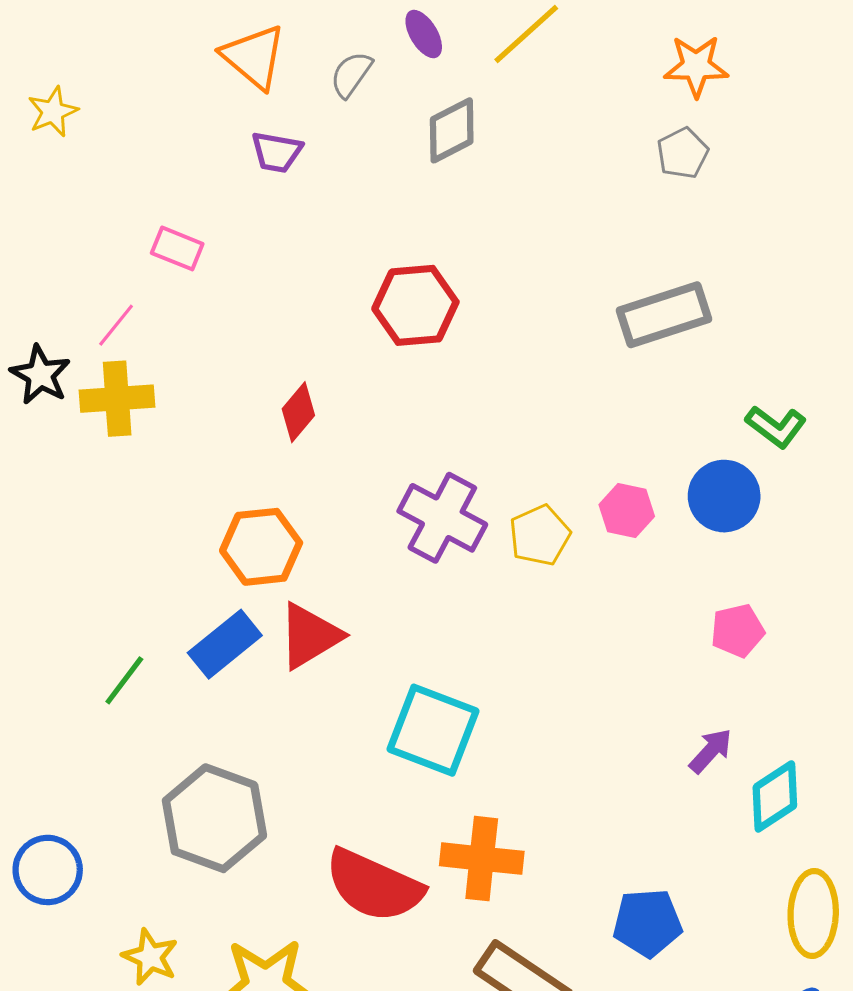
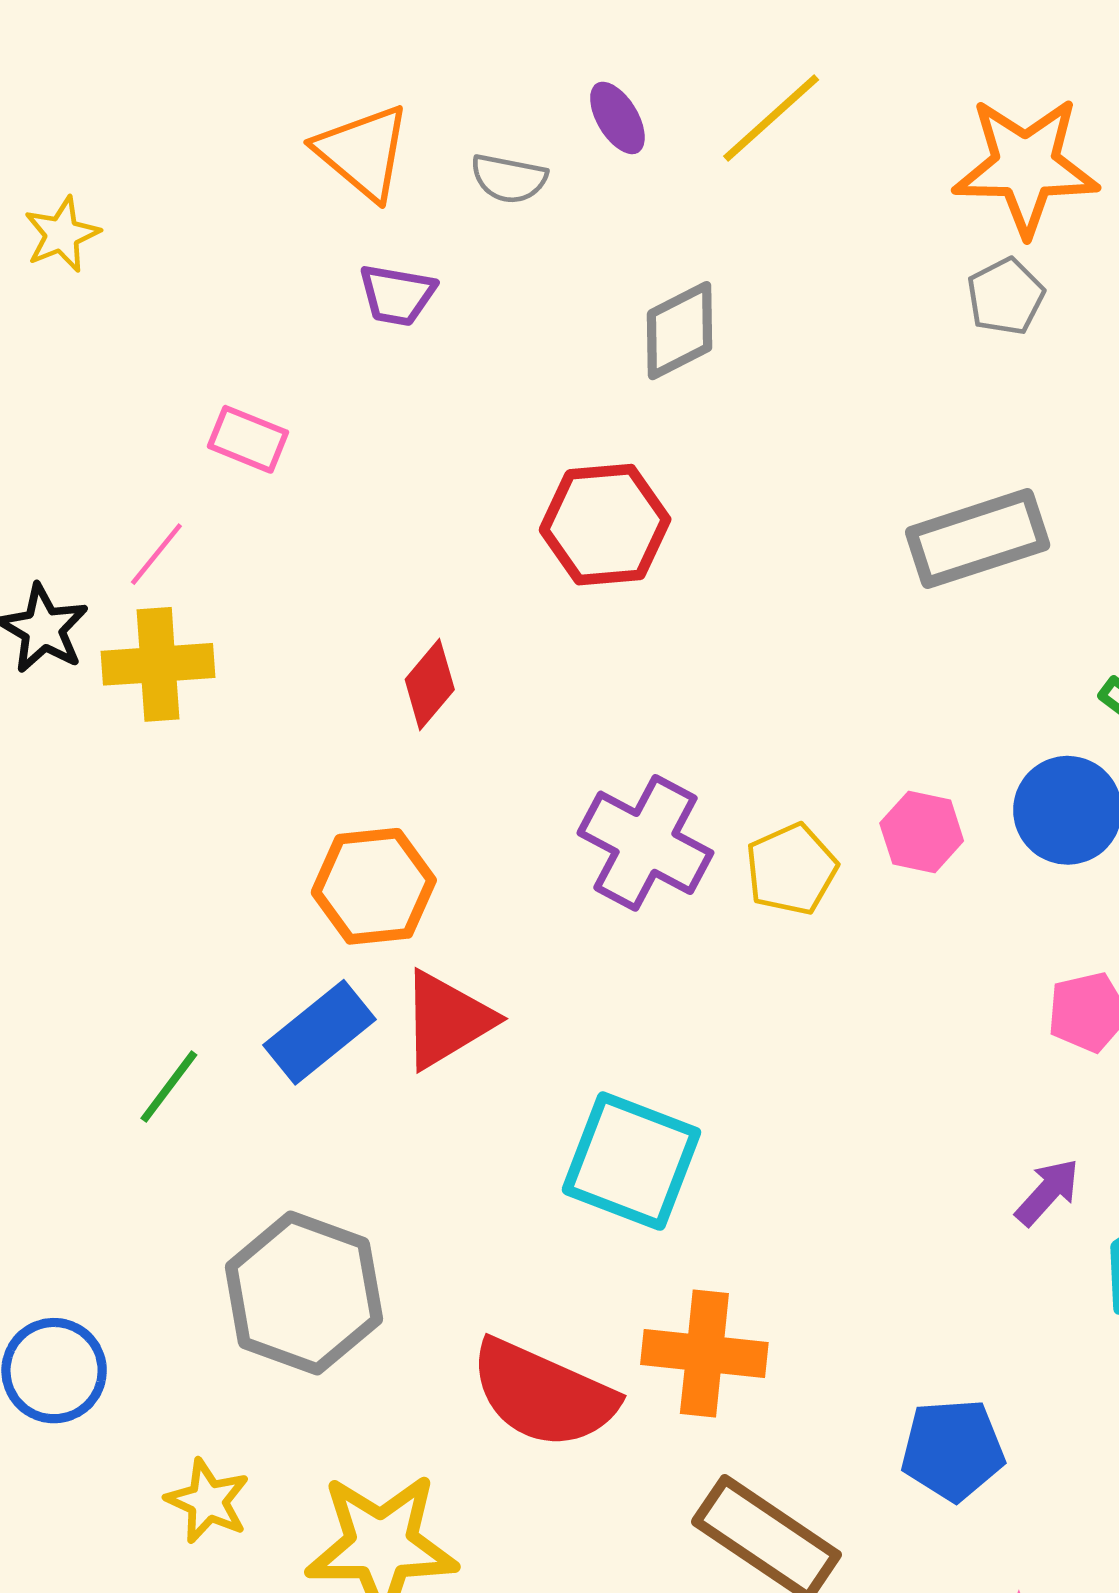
orange star: (696, 66) -> (1026, 166), size x1.5
gray semicircle: (351, 74) -> (509, 179), turned -114
gray diamond: (452, 130) -> (680, 331), moved

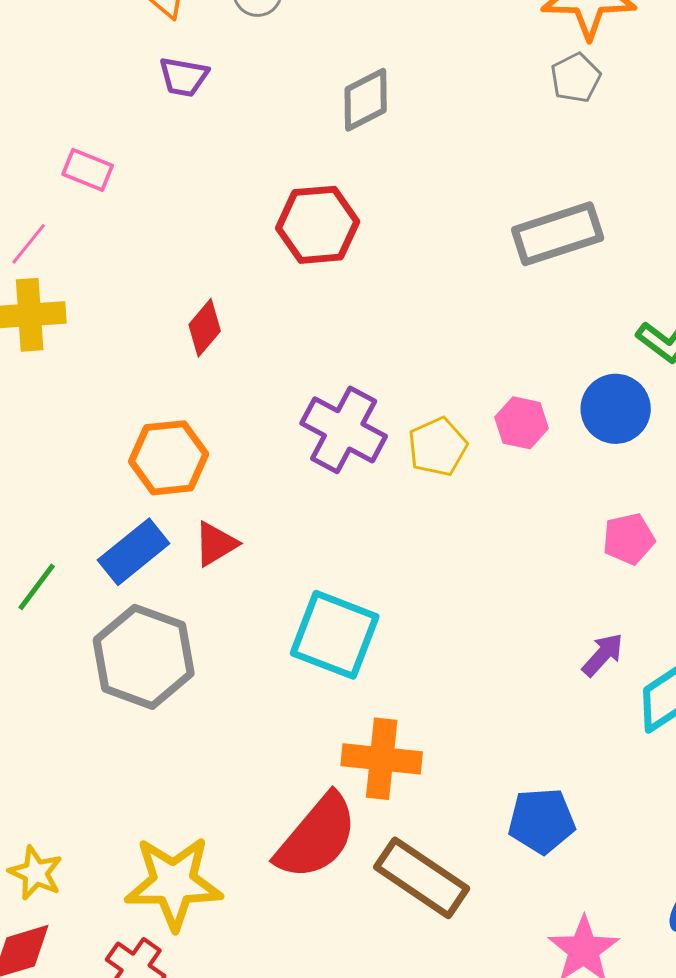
red triangle: (447, 1020) -> (216, 544), size x0.7
gray hexagon: (304, 1293) -> (144, 657), moved
red semicircle: (543, 1394) -> (317, 837), moved, turned -74
yellow star: (208, 1501) -> (36, 873), moved

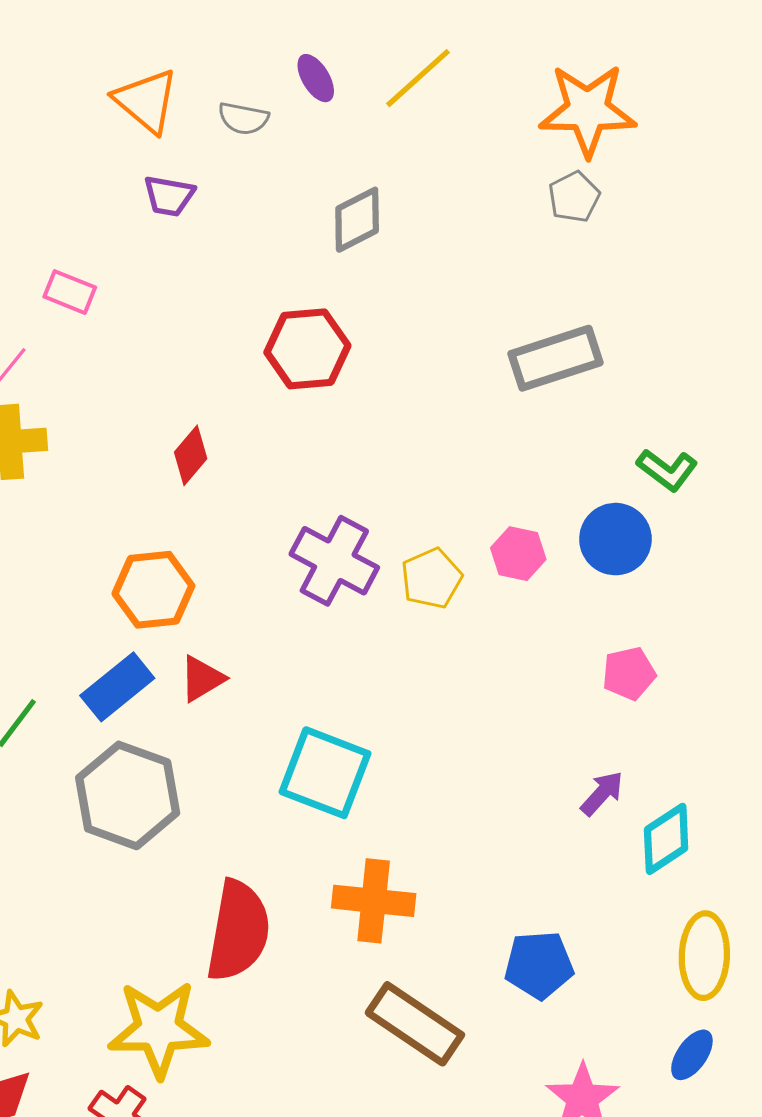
red semicircle: (317, 837) -> (238, 931), moved, turned -30

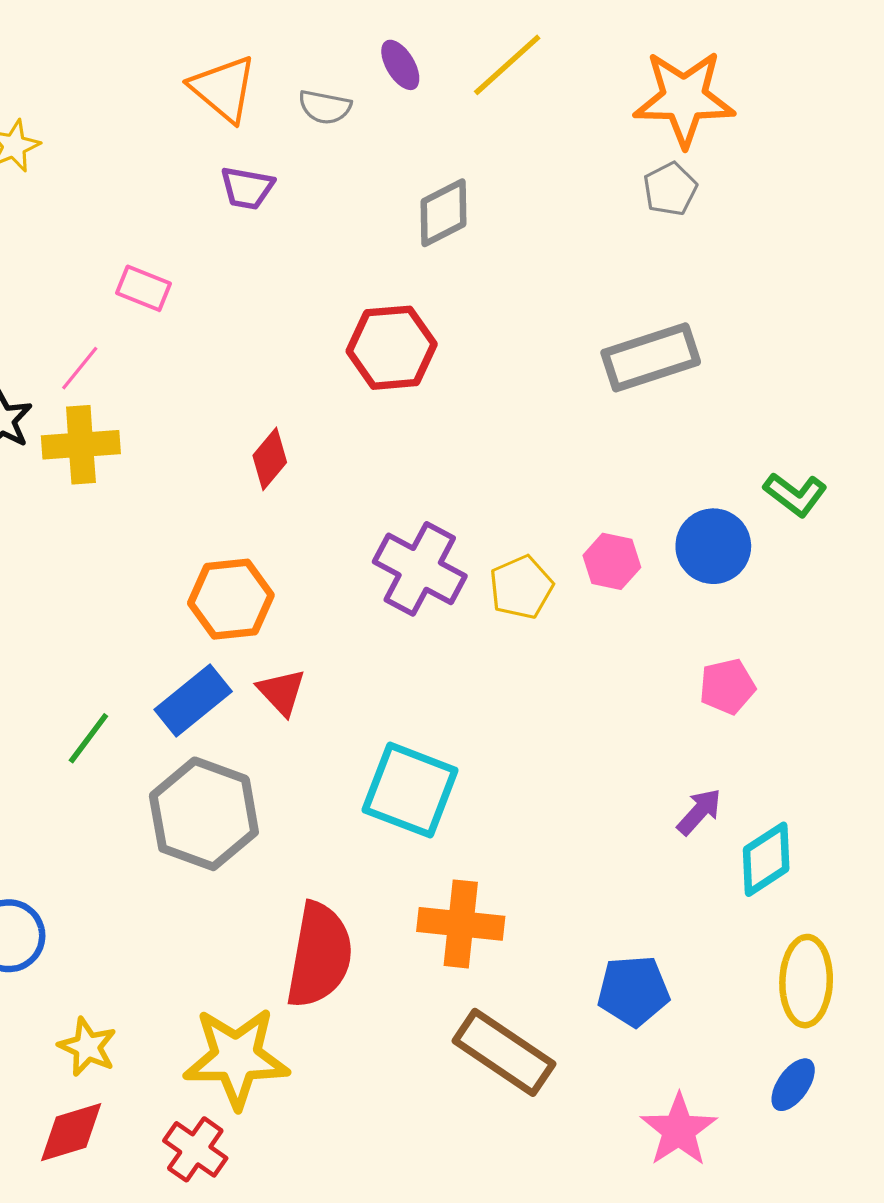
green L-shape: (667, 470) -> (795, 494), moved
red triangle: (202, 679) -> (282, 692), turned -42

